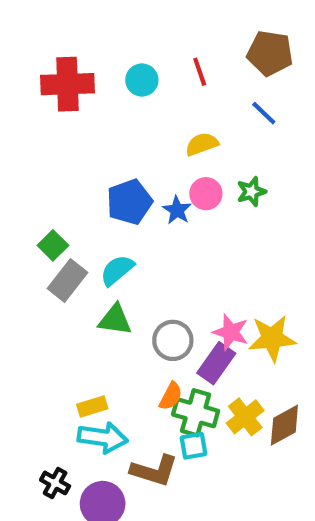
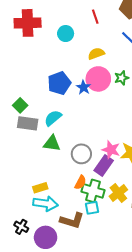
cyan circle: (142, 80) -> (66, 34), moved
pink circle: (206, 194) -> (98, 79), size x1.5
gray rectangle: (67, 280) -> (28, 123), turned 60

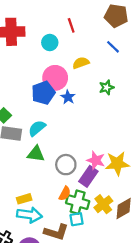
red line: (95, 17) -> (71, 25), moved
pink circle: (98, 79) -> (55, 78), moved

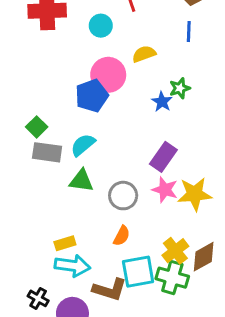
blue line: (113, 47) -> (189, 32), turned 48
blue star: (68, 97) -> (162, 102), moved
purple rectangle: (88, 176) -> (163, 157), moved
green cross: (78, 202) -> (172, 278), moved
cyan square: (77, 219) -> (138, 272), size x1.6

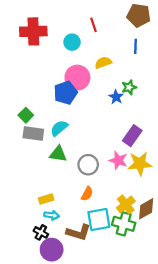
purple rectangle: (163, 157) -> (132, 136), moved
cyan arrow: (72, 266) -> (52, 215), size x0.6
black cross: (38, 298) -> (41, 232), moved

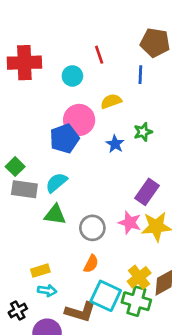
blue line: (135, 46) -> (140, 75), moved
blue star: (116, 97) -> (115, 144), moved
cyan square: (99, 220) -> (106, 296), turned 35
black cross: (41, 232) -> (18, 311), moved, turned 32

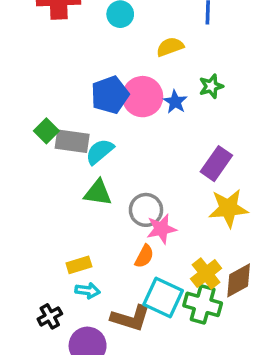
pink circle: (79, 120) -> (143, 97), moved
gray rectangle: (24, 189) -> (72, 141), moved
pink star: (130, 223) -> (161, 229), moved, turned -30

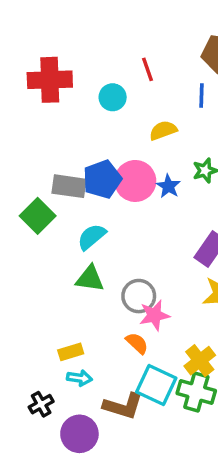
green square: (46, 131) -> (38, 216), size x1.4
gray rectangle: (72, 141) -> (69, 186), moved
orange semicircle: (144, 256) -> (137, 343), turned -75

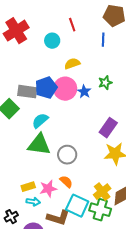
red cross: (50, 80) -> (16, 31), turned -30
yellow semicircle: (163, 130) -> (72, 64), moved
green triangle: (90, 279) -> (39, 145), size x1.4
pink star: (154, 315) -> (48, 189), moved

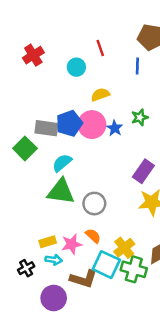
red cross: (16, 31) -> (33, 55), size x0.7
yellow cross: (102, 192) -> (124, 248), moved
black cross: (11, 217) -> (26, 268), moved

